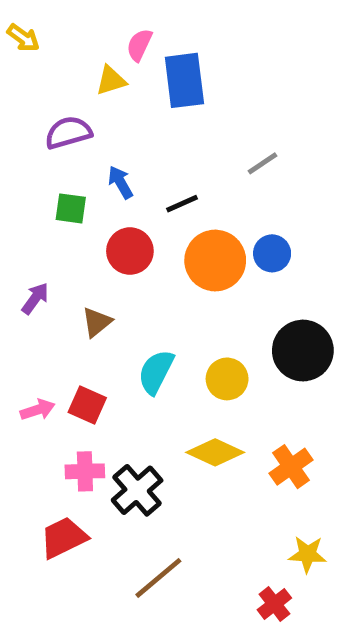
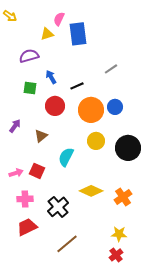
yellow circle: (227, 379) -> (96, 141), moved
pink cross: (85, 471) -> (25, 199), moved
yellow star: (308, 554) -> (119, 234), moved

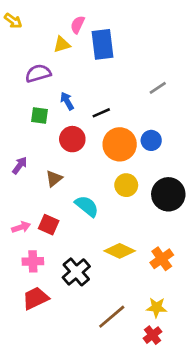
gray line: (111, 69) -> (158, 88), moved
cyan semicircle: (66, 157) -> (87, 206), turned 102
brown line: (67, 244) -> (112, 317), moved

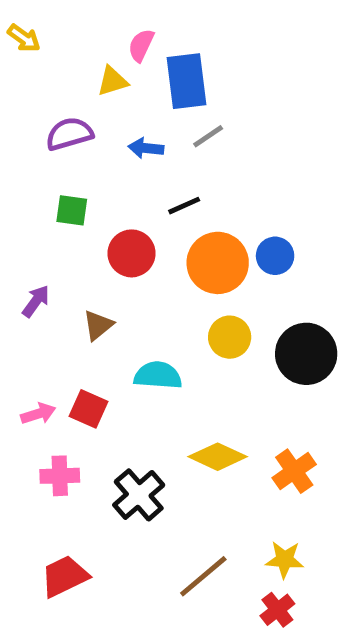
gray line: (158, 88) -> (208, 136), moved
blue arrow: (67, 101) -> (146, 148), moved, turned -54
cyan semicircle: (87, 206) -> (158, 375), turned -35
red trapezoid: (35, 298) -> (65, 576), moved

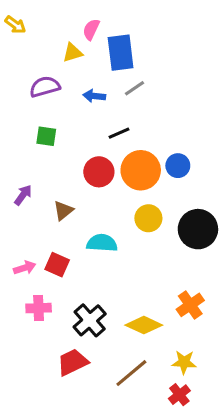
red circle: (132, 253) -> (99, 172), moved
yellow diamond: (218, 457) -> (144, 325), moved
red trapezoid: (65, 576) -> (73, 362), moved

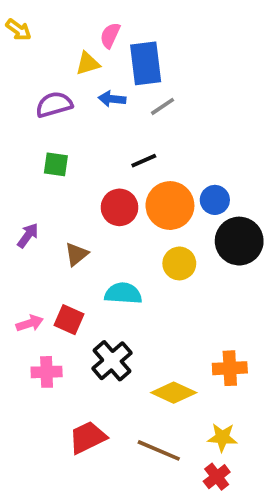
blue arrow: (94, 96) -> (112, 99), moved
black circle: (198, 229) -> (239, 241), moved
orange cross: (190, 305) -> (230, 368), turned 32
black cross: (90, 320) -> (112, 361), moved
brown line: (131, 373) -> (159, 450), turned 63

